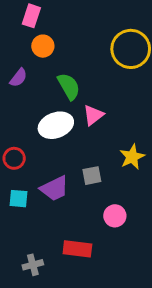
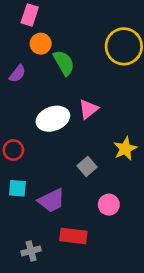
green semicircle: (69, 86) -> (64, 63), moved
gray square: (92, 176) -> (87, 166), turned -30
purple trapezoid: (54, 189) -> (52, 201), moved

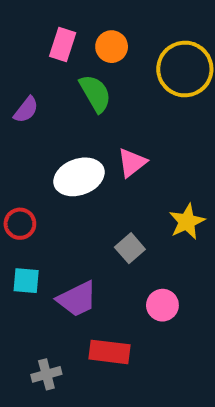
pink rectangle: (30, 15) -> (63, 45), moved
orange circle: (41, 44) -> (112, 47), moved

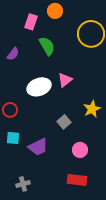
orange circle: (112, 47) -> (55, 11), moved
red rectangle: (110, 352) -> (77, 180), moved

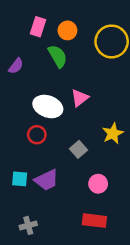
orange circle: (55, 11) -> (67, 30), moved
white ellipse: (39, 87) -> (48, 106), turned 40
red circle: (10, 110) -> (37, 135), moved
cyan square: (13, 138) -> (20, 179), moved

